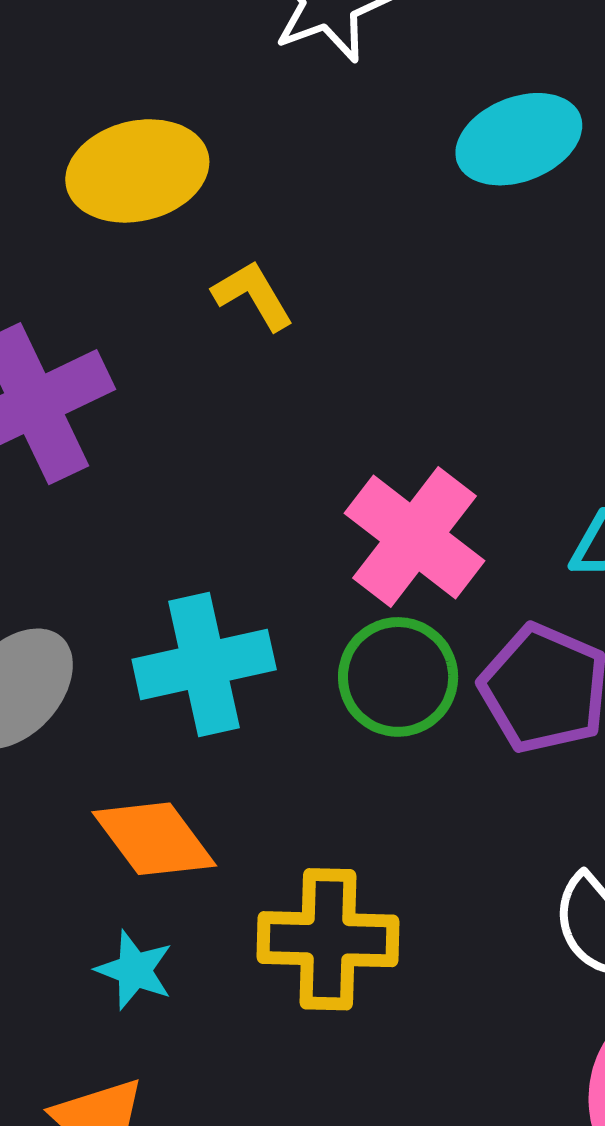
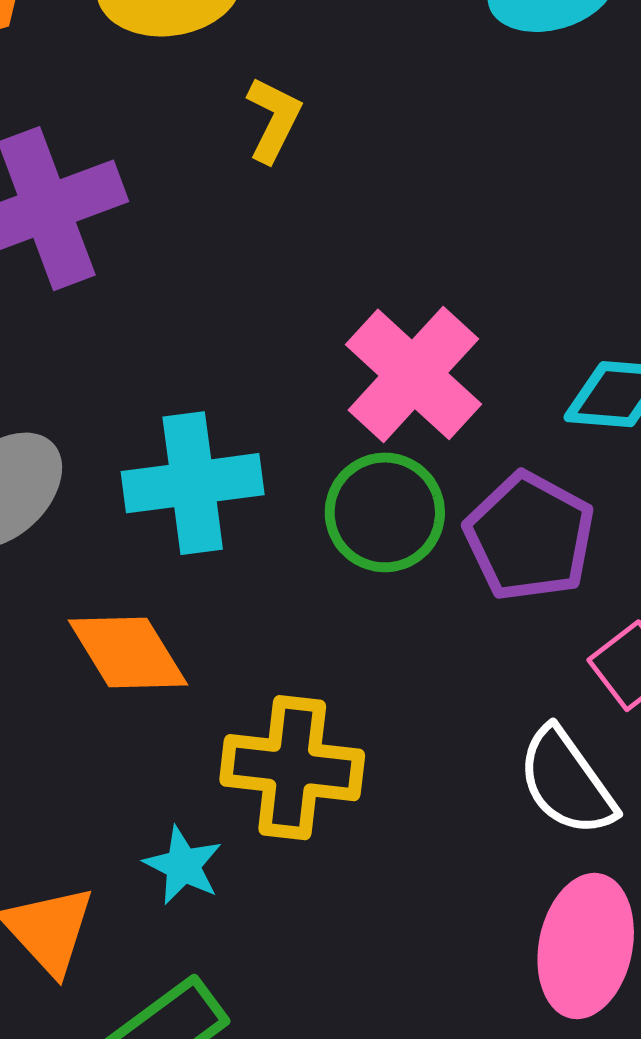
yellow L-shape: (253, 295) -> (274, 120), turned 52
cyan star: (134, 970) -> (183, 865), moved

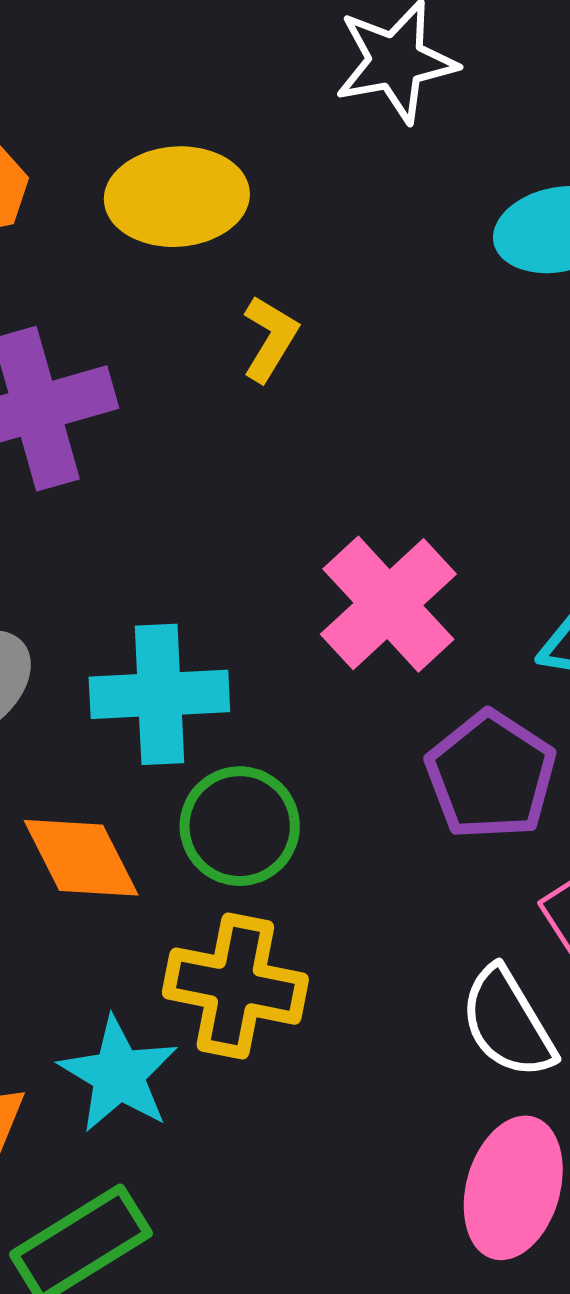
green circle: (385, 512) -> (240, 826), moved
cyan star: (183, 865) -> (118, 1075), size x1.5

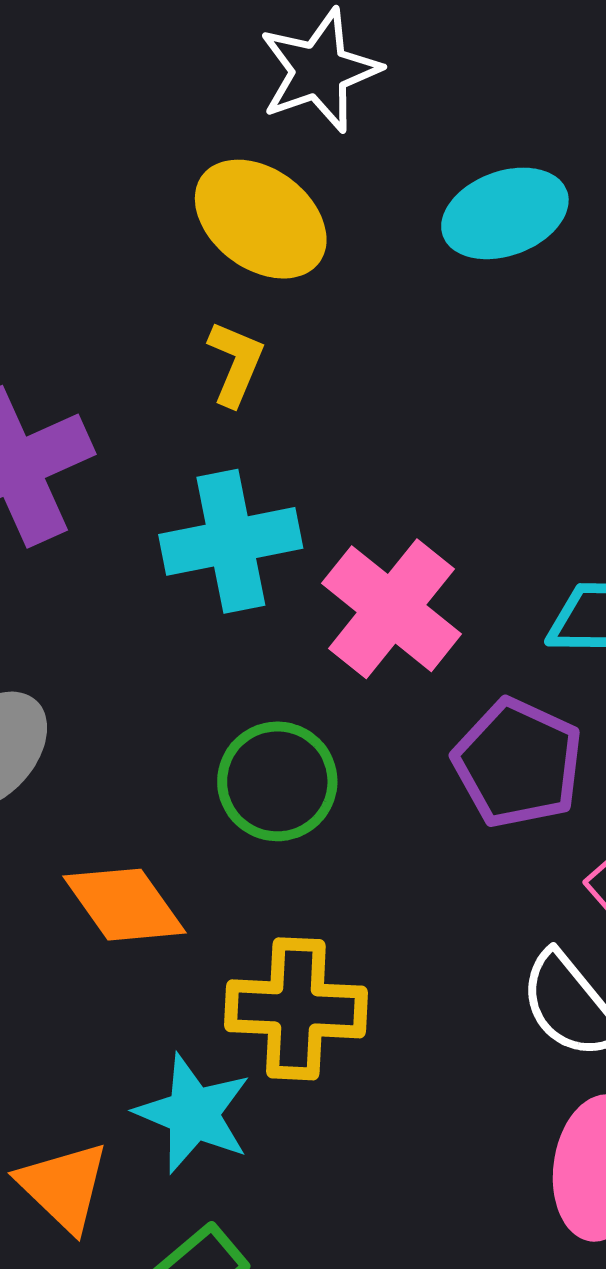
yellow ellipse: (177, 197) -> (261, 219), moved, turned 49
cyan cross: (159, 694) -> (231, 541), moved
green circle: (240, 826) -> (277, 781), moved

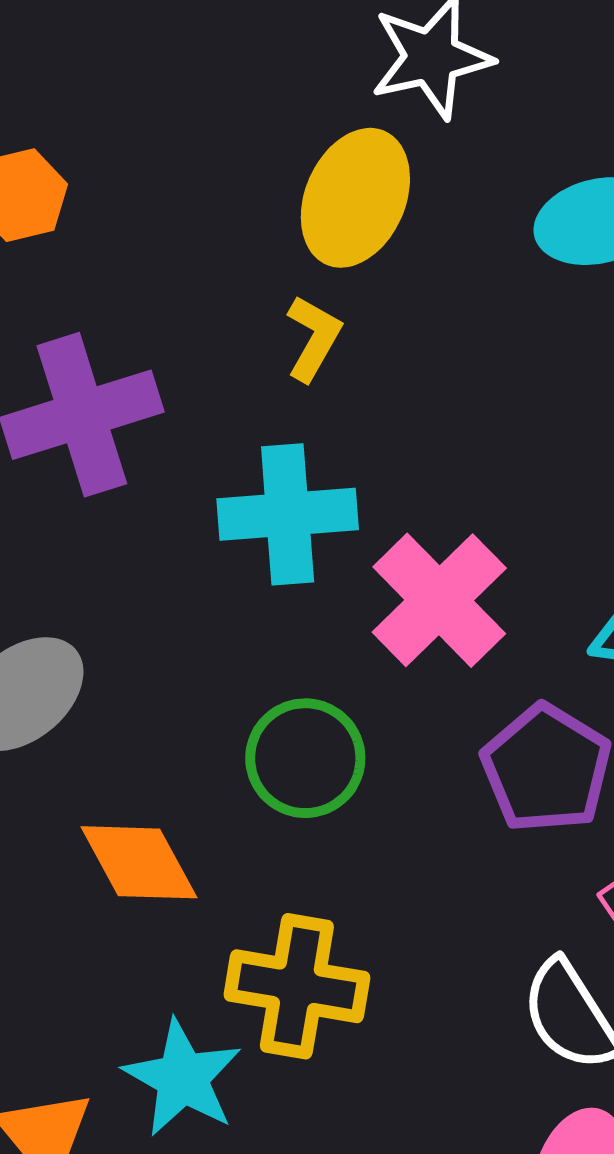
yellow ellipse: (261, 219) -> (355, 198), turned 70

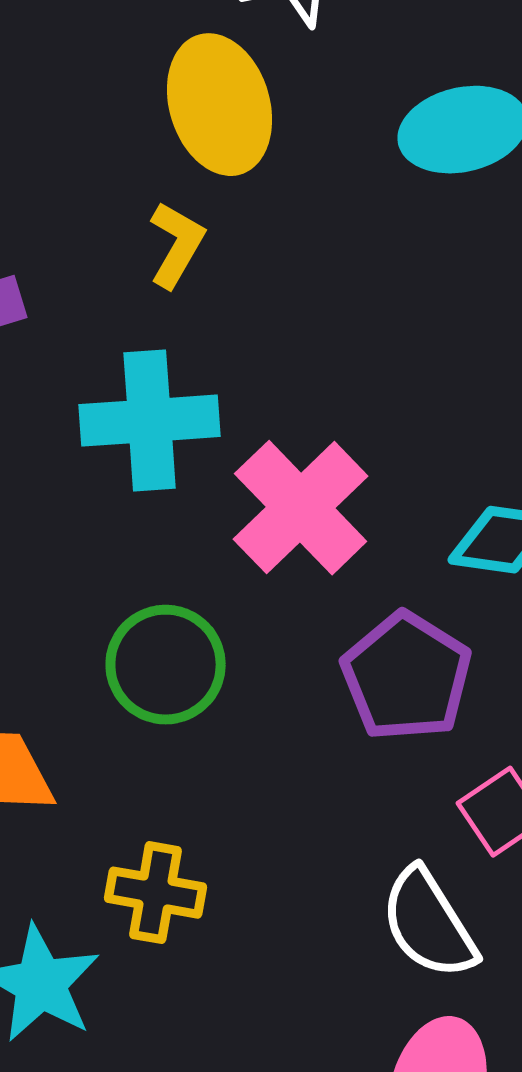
yellow ellipse: (355, 198) -> (220, 105), turned -41
yellow cross: (297, 986) -> (156, 893), size x0.7

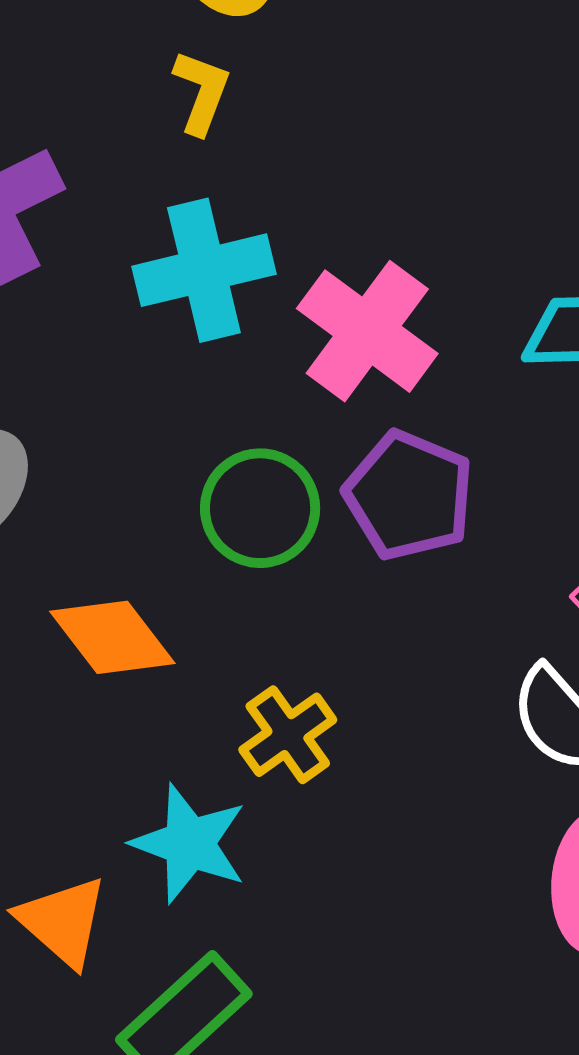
purple pentagon: (407, 677) -> (409, 495), moved
yellow cross: (156, 893) -> (288, 735), turned -36

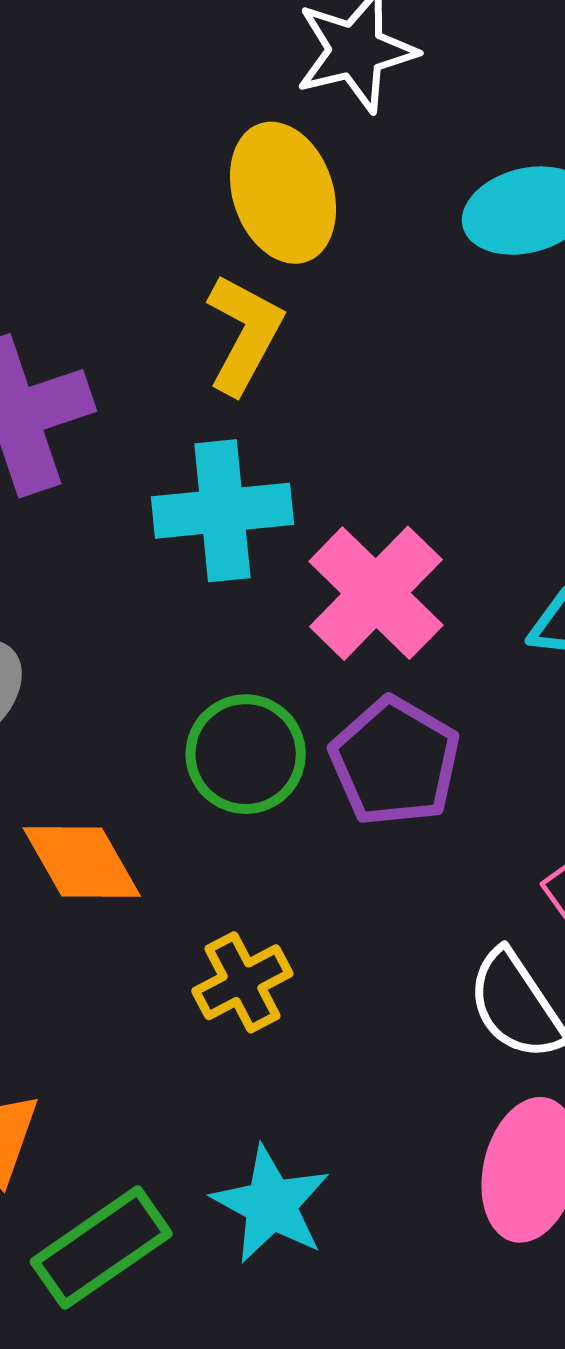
yellow L-shape: (202, 92) -> (244, 334), size x1.4
cyan star: (189, 843) -> (271, 1205), moved

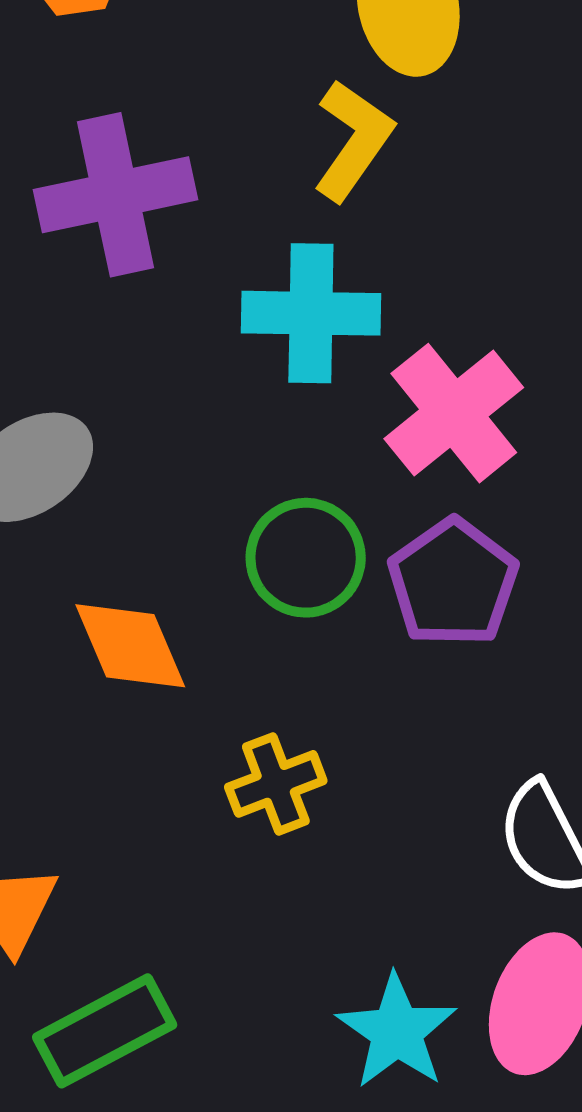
cyan star: (271, 1205) -> (397, 1031), moved

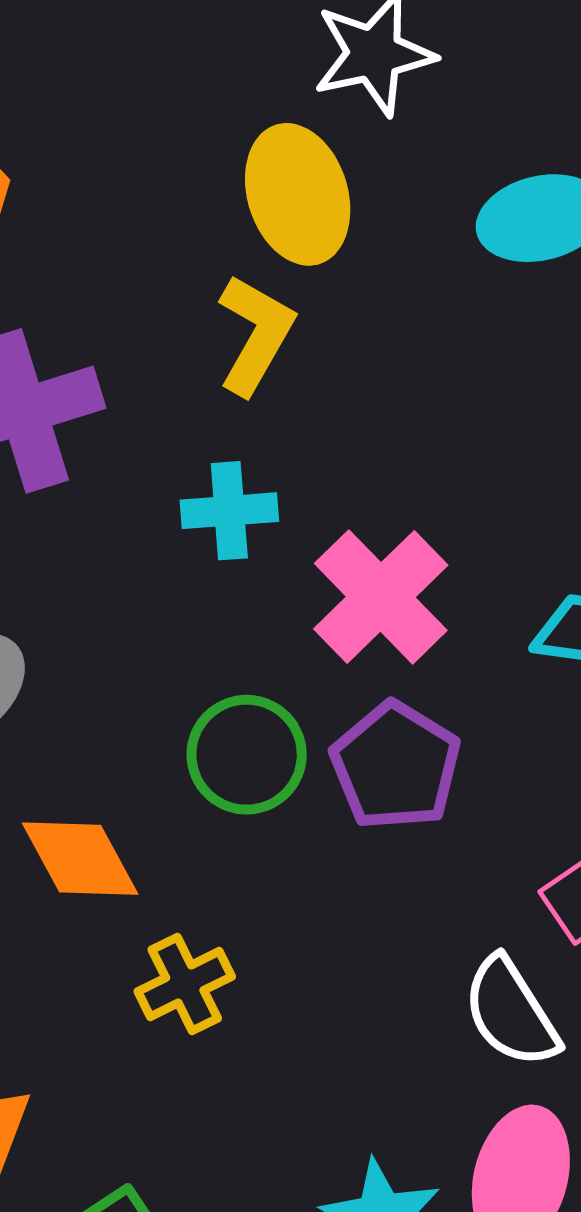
cyan cross: (311, 313) -> (229, 511), size x0.7
yellow cross: (276, 784) -> (185, 984), moved

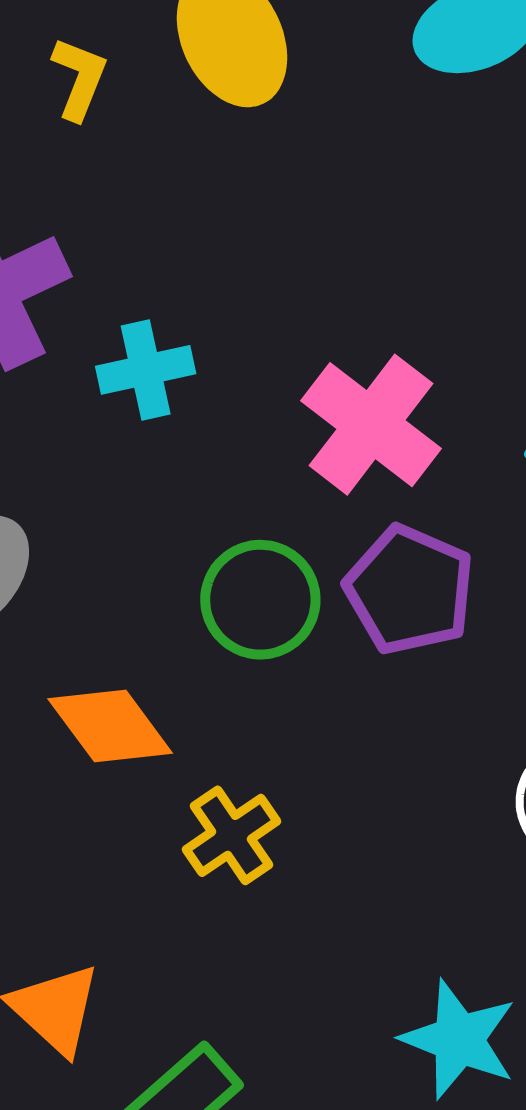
yellow L-shape: (255, 335) -> (79, 79), moved, size x0.7
cyan cross: (229, 511) -> (146, 370), moved

